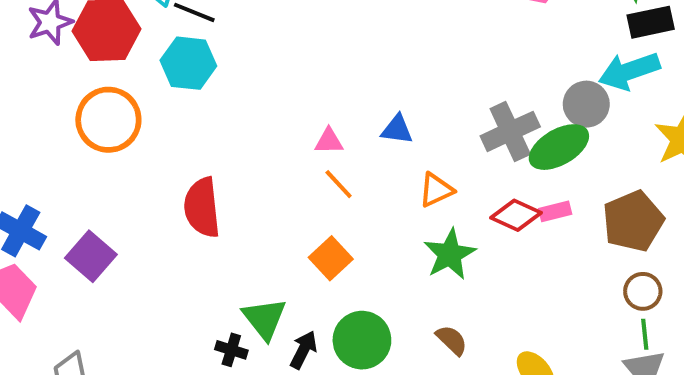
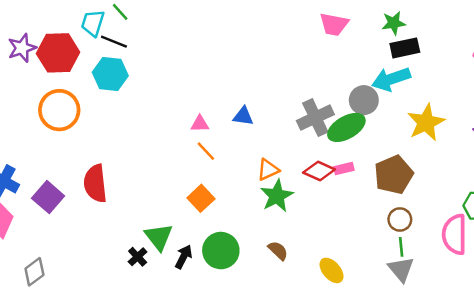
orange triangle: (436, 190) -> (268, 170), moved
red semicircle: (202, 207) -> (95, 183), moved
black cross: (231, 350) -> (138, 257), turned 30

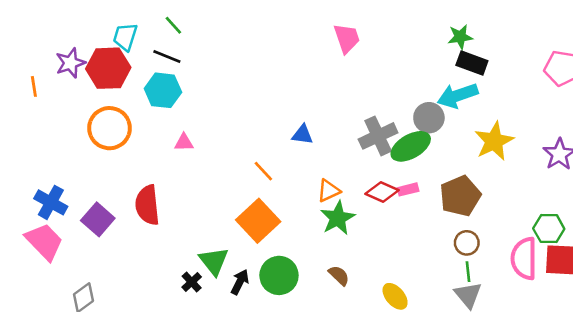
cyan trapezoid: (93, 23) -> (125, 37), moved
pink trapezoid: (334, 24) -> (347, 38), moved, turned -120
black rectangle: (405, 48) -> (472, 63), turned 32
pink triangle: (200, 124) -> (184, 142), moved
orange square: (201, 198) -> (258, 221), size x1.5

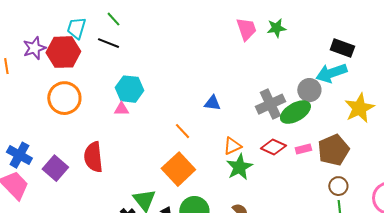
green star: (460, 37) -> (276, 28), moved
cyan hexagon: (163, 90) -> (129, 89), moved
pink rectangle: (408, 189) -> (303, 149), moved

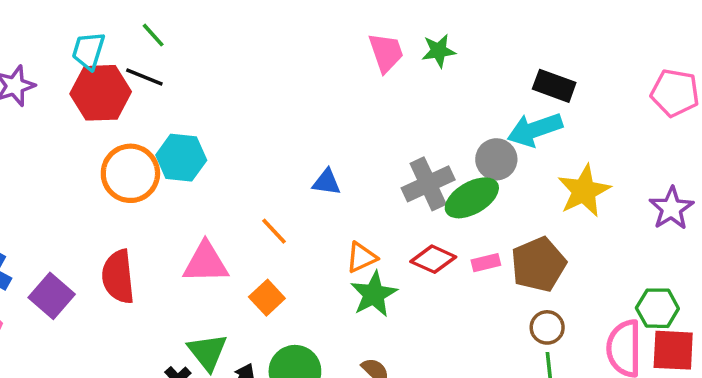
red hexagon: (63, 52) -> (101, 93), moved
orange circle: (64, 98) -> (130, 173), moved
pink triangle: (121, 109) -> (206, 263), moved, size x1.8
orange square: (178, 169) -> (267, 298), size x0.6

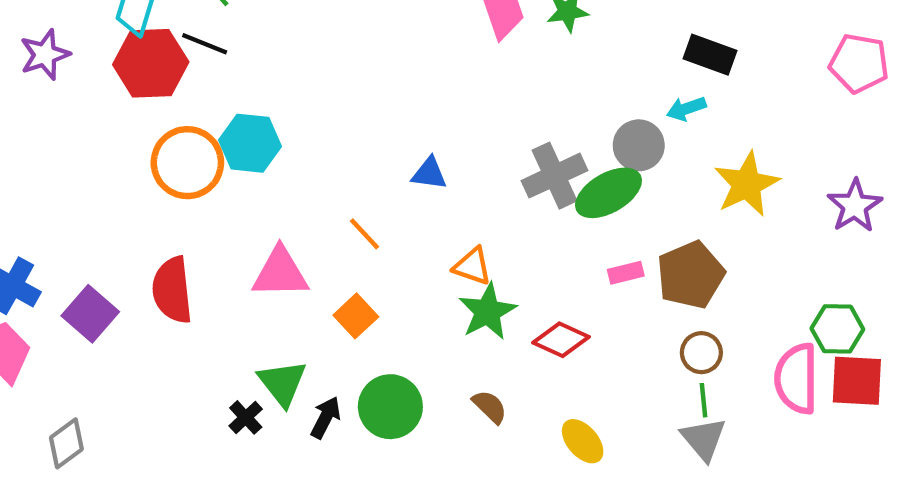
cyan arrow: (535, 130) -> (686, 109), size x0.6
orange triangle: (362, 257) -> (472, 266), turned 44
red diamond: (433, 259) -> (561, 340), moved

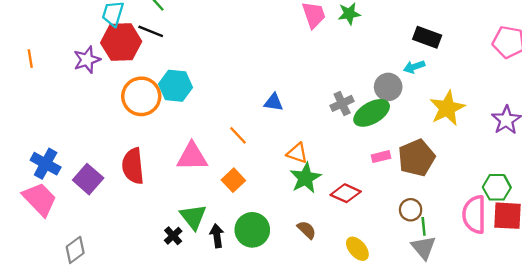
purple star: (45, 55) -> (87, 60), moved
gray cross: (555, 176) -> (342, 103), size x0.7
brown circle: (701, 353) -> (411, 210), moved
black arrow: (326, 417) -> (217, 236), turned -35

